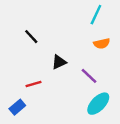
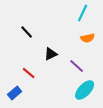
red line: (34, 84) -> (29, 73), turned 56

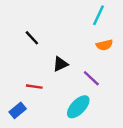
red line: (29, 73) -> (34, 87), turned -32
cyan ellipse: (85, 90) -> (78, 107), moved

